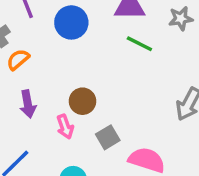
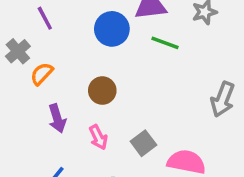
blue circle: (71, 22) -> (112, 29), moved
brown circle: (82, 101) -> (102, 91), moved

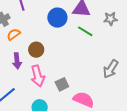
brown circle: (102, 91) -> (36, 50), moved
pink arrow: (98, 137) -> (38, 76), size x1.5

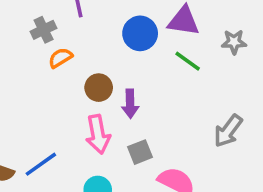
purple arrow: (17, 61) -> (130, 104), moved

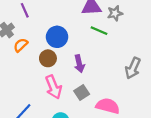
blue circle: (140, 33) -> (57, 37), moved
gray star: (234, 42) -> (115, 13), moved
purple arrow: (130, 104) -> (79, 64), moved

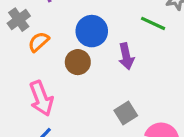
purple arrow: (79, 64) -> (126, 56), moved
pink arrow: (54, 87) -> (41, 98), moved

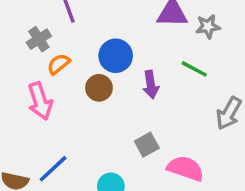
green line: (153, 23) -> (194, 69), moved
pink arrow: (41, 98) -> (40, 101), moved

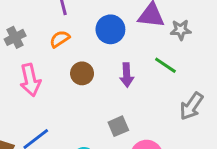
gray cross: (39, 39) -> (15, 37), moved
blue circle: (116, 56) -> (110, 29), moved
orange semicircle: (59, 64) -> (60, 39), moved

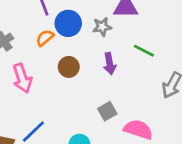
blue circle: (110, 29) -> (68, 23), moved
gray star: (181, 30) -> (102, 27), moved

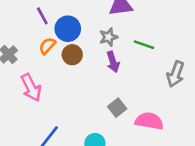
gray star: (102, 27) -> (109, 37), moved
brown circle: (69, 67) -> (72, 55), moved

